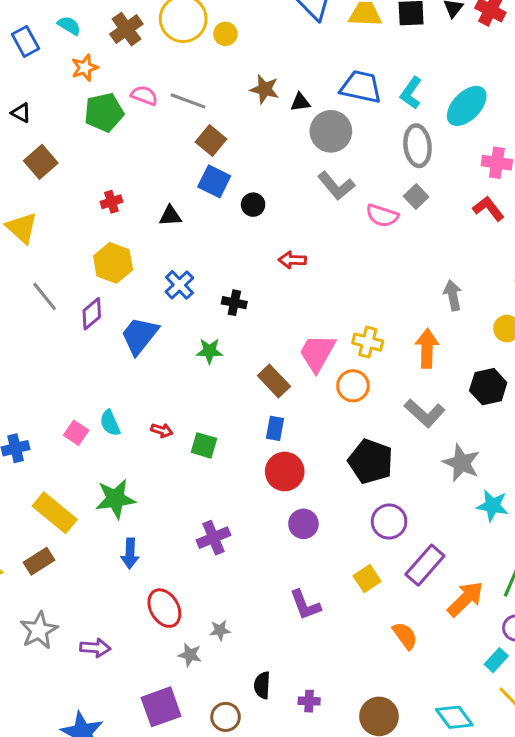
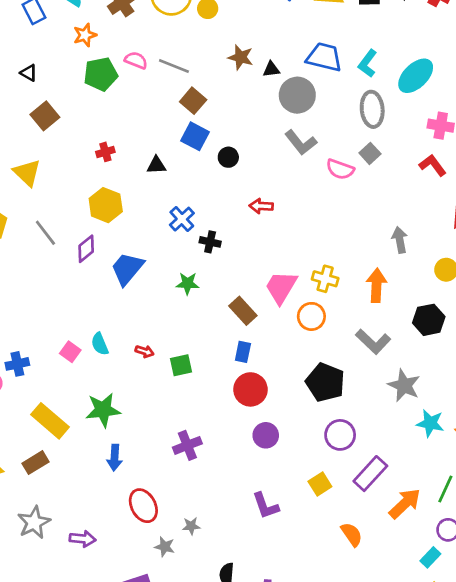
blue cross: (179, 285) -> (182, 219), moved
green square: (204, 445) -> (181, 365), turned -30

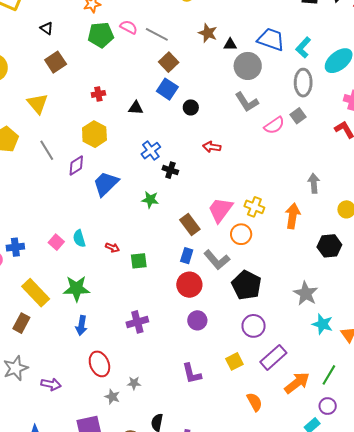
pink semicircle: (340, 169) -> (274, 125), turned -60
gray L-shape: (373, 342) -> (217, 260), moved
brown rectangle: (35, 463) -> (21, 323), turned -36

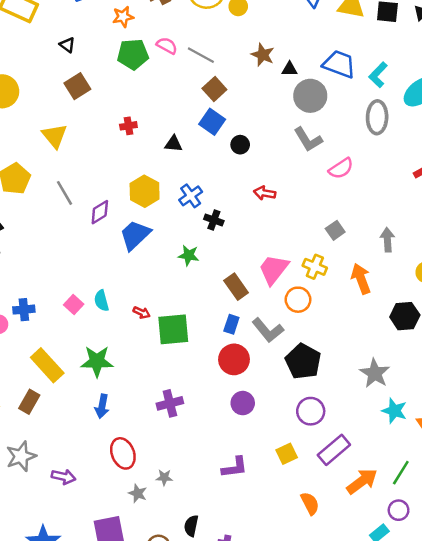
gray square: (298, 116) -> (335, 230), moved
yellow hexagon: (94, 134) -> (145, 191), moved
orange arrow: (293, 216) -> (361, 279), turned -30
green square: (139, 261) -> (173, 329), size x1.6
purple L-shape: (192, 374) -> (235, 467), turned -85

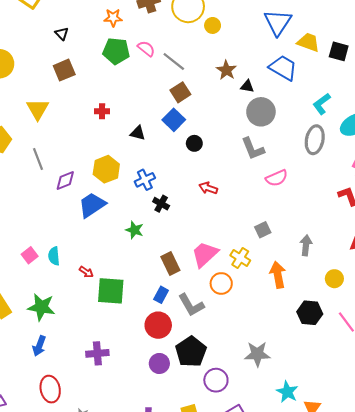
blue trapezoid: (339, 64) -> (283, 68), moved
black pentagon: (303, 361) -> (191, 352), moved
gray star: (375, 373) -> (257, 354), moved, turned 30

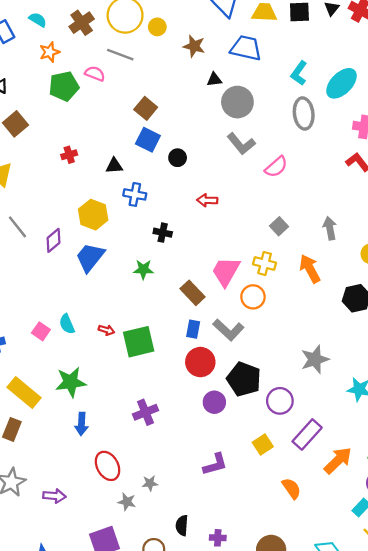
gray line: (174, 62) -> (120, 55), moved
brown star: (226, 70) -> (194, 46), moved
blue cross: (145, 180) -> (135, 194), moved, turned -36

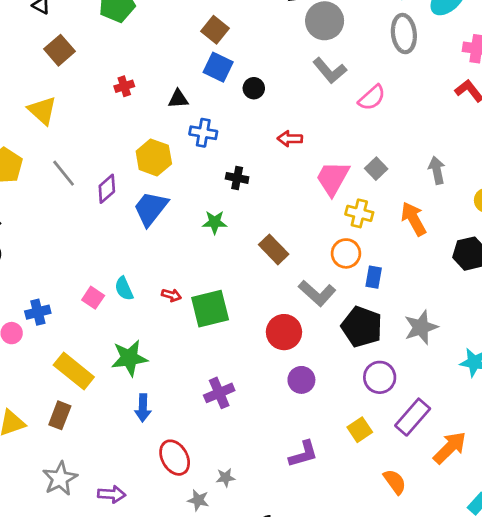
pink trapezoid: (226, 272) -> (333, 178), moved
blue rectangle: (193, 329) -> (374, 277), moved
black pentagon: (244, 379) -> (362, 327), moved

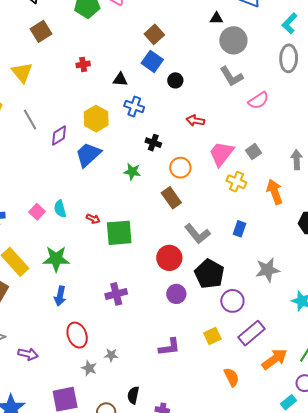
orange circle: (346, 253) -> (180, 168), moved
black pentagon: (362, 327) -> (209, 274), moved

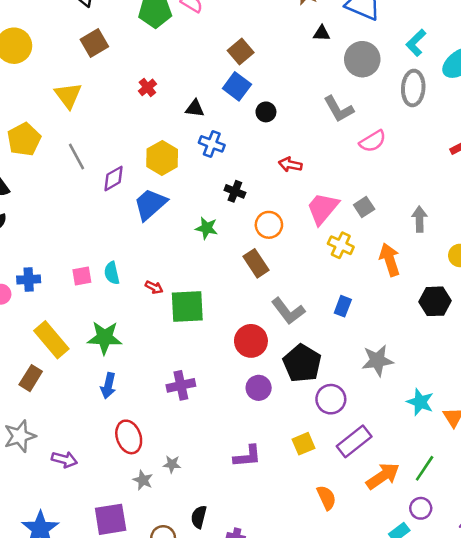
gray circle: (233, 40) -> (362, 59), moved
red cross: (83, 64) -> (147, 87), turned -32
pink square: (37, 212) -> (82, 276), turned 35

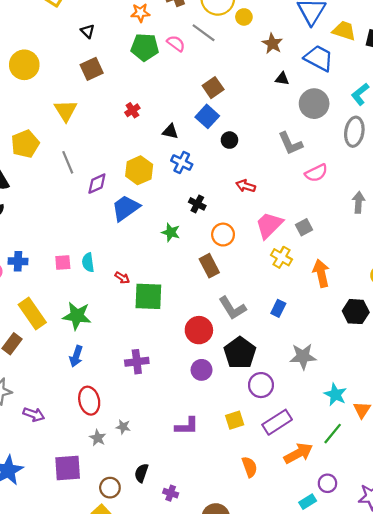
gray arrow: (419, 219) -> (359, 202), moved
green line: (425, 468) -> (333, 434), moved

